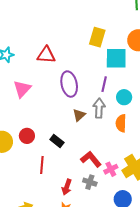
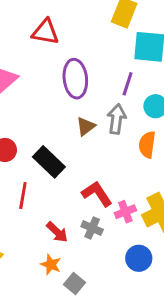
black rectangle: (57, 141) -> (49, 162), size x1.5
red arrow: (67, 187) -> (57, 232), turned -70

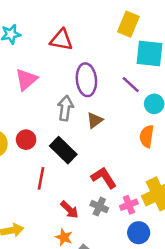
purple line: (128, 84) -> (131, 85), turned -66
gray arrow: (117, 119) -> (65, 108), moved
pink cross: (125, 212) -> (129, 205), moved

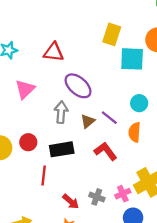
purple ellipse: (86, 80) -> (78, 86), turned -40
purple line: (131, 85) -> (109, 118), moved
black rectangle: (63, 150) -> (62, 149), turned -50
red L-shape: (104, 178) -> (106, 151), moved

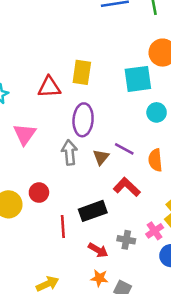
yellow rectangle: (112, 34) -> (82, 72), moved
purple ellipse: (78, 86) -> (83, 120), turned 64
cyan circle: (139, 103) -> (157, 112), moved
black rectangle: (62, 149) -> (93, 211), moved

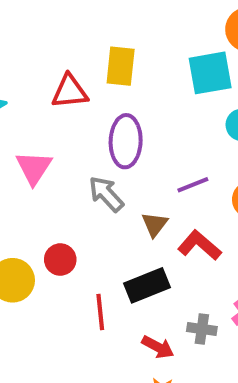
purple line: (124, 149) -> (193, 185), turned -48
gray arrow: (69, 152) -> (106, 194), turned -35
brown triangle: (101, 157) -> (155, 224), moved

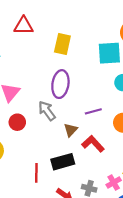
red triangle: (70, 92) -> (24, 26), moved
red circle: (60, 260) -> (17, 122), moved

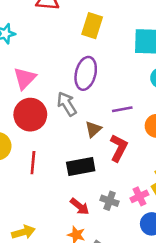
red circle: (17, 122) -> (30, 115), size x1.6
red L-shape: (93, 144) -> (119, 148), turned 65
red line: (36, 173) -> (33, 163), moved

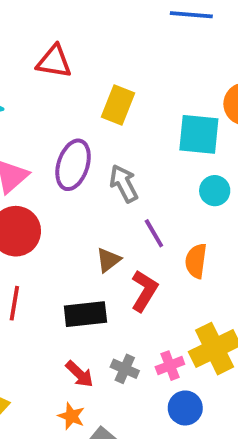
purple ellipse: (86, 73) -> (73, 165), moved
gray arrow: (67, 104) -> (124, 184), moved
purple line: (122, 109) -> (154, 233), turned 66

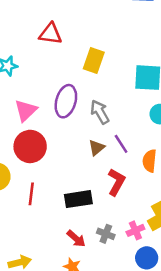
brown triangle: (108, 260) -> (97, 148), moved

